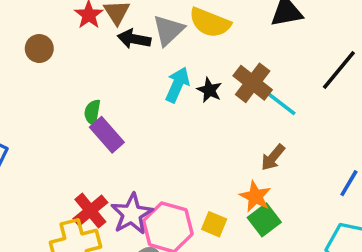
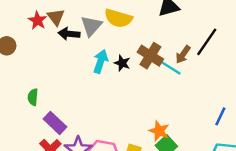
green semicircle: (92, 112) -> (33, 97), moved
purple rectangle: (107, 135) -> (55, 123), moved
brown arrow: (273, 157) -> (183, 55), moved

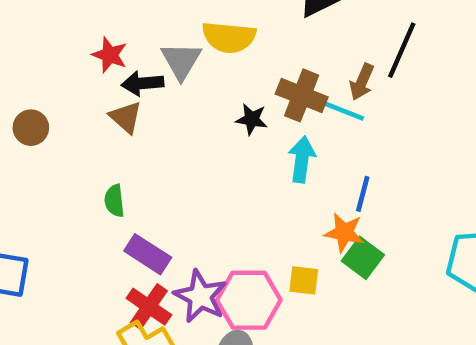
brown triangle: (56, 17) -> (126, 117), moved
red star: (38, 20) -> (110, 55), moved
cyan arrow: (101, 61) -> (302, 159), moved
green semicircle: (33, 97) -> (114, 201), moved
blue line: (220, 116) -> (363, 194), moved

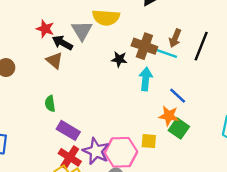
black line: (402, 50) -> (201, 46), moved
black arrow: (143, 83) -> (62, 43), turned 36
blue line: (363, 194) -> (178, 96), turned -60

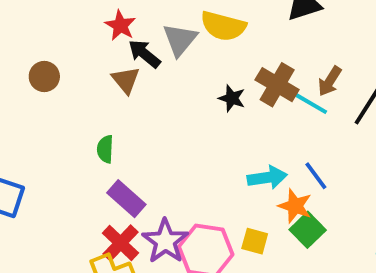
cyan arrow: (146, 79) -> (267, 178), moved, turned 65

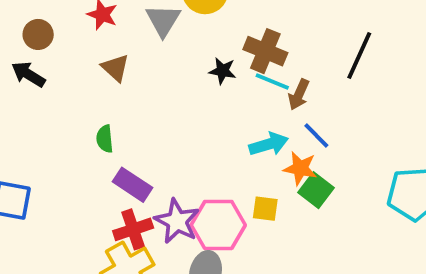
black arrow: (144, 54) -> (28, 74), moved
brown circle: (44, 77) -> (38, 34), moved
brown arrow: (330, 81) -> (299, 95), moved
cyan line: (311, 104) -> (272, 82), moved
red cross: (121, 243) -> (133, 229), turned 36

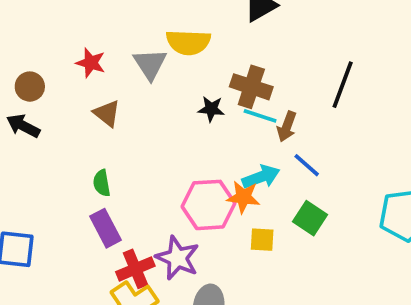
orange star: (300, 168) -> (243, 197), moved
purple rectangle: (133, 185) -> (106, 228), moved, turned 33
pink hexagon: (218, 225) -> (208, 205), moved

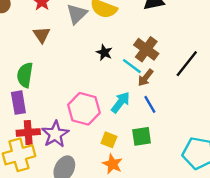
brown cross: (251, 87) -> (146, 49), moved
cyan arrow: (261, 177) -> (121, 102), turned -50
green semicircle: (102, 183) -> (25, 75), size x1.5
orange star: (243, 197) -> (112, 164), moved
green square: (310, 218) -> (142, 136), turned 30

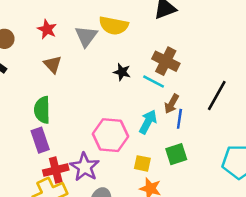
black line: (187, 64) -> (217, 96), moved
brown arrow: (146, 78) -> (172, 104), moved
blue line: (150, 104) -> (179, 119), turned 48

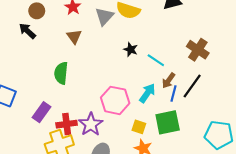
brown cross: (166, 61) -> (198, 50), moved
black line: (217, 96) -> (192, 86), moved
purple rectangle: (40, 140) -> (42, 112), moved, turned 48
green square: (176, 154) -> (168, 122), size x1.4

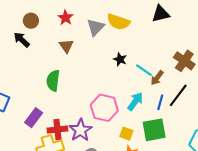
brown arrow: (169, 80) -> (157, 78), moved

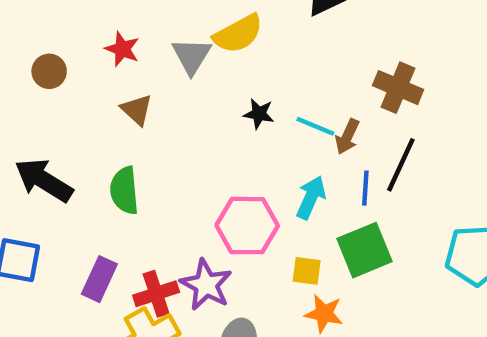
yellow semicircle: (118, 22) -> (238, 34), turned -35
black arrow: (22, 40) -> (44, 180), moved, size x1.5

